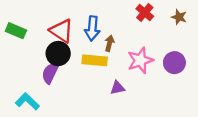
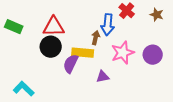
blue arrow: (92, 28) -> (108, 25), moved
red triangle: (62, 31) -> (54, 27), turned -35
purple semicircle: (50, 73) -> (71, 64), moved

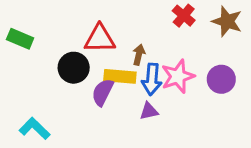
brown star: (157, 15) -> (227, 21), size x1.5
blue arrow: (108, 25) -> (152, 79), moved
red triangle: (54, 27) -> (100, 39), moved

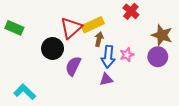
brown star: (227, 21) -> (162, 35), moved
red triangle: (100, 39) -> (71, 28), turned -40
yellow rectangle: (120, 76) -> (93, 25), moved, turned -30
pink star: (178, 76) -> (127, 55), size x0.6

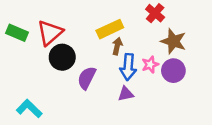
red triangle: (71, 28) -> (50, 33), moved
brown star: (162, 35) -> (173, 41), moved
purple circle: (158, 57) -> (173, 71), moved

